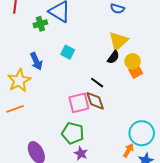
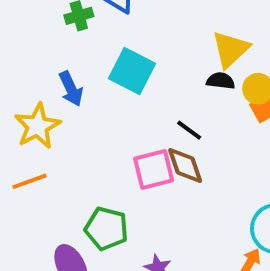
cyan square: (68, 52) -> (132, 71), size x1.6
black semicircle: (113, 57) -> (221, 81), turned -120
green pentagon: (73, 133) -> (106, 229), moved

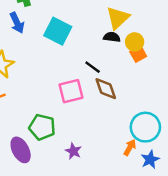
blue arrow: (71, 89) -> (17, 23), moved
brown diamond: (185, 166) -> (106, 89), moved

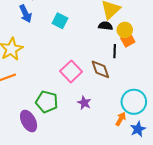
cyan square: (58, 31) -> (60, 21), size x0.7
black line: (93, 67) -> (115, 51), moved, turned 56
pink square: (71, 91) -> (71, 71), turned -30
purple star: (73, 151) -> (84, 103), moved

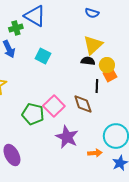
green pentagon: (47, 102) -> (33, 114), moved
purple star: (84, 103) -> (67, 137), size x1.6
orange arrow: (121, 119) -> (95, 153), moved, turned 56

